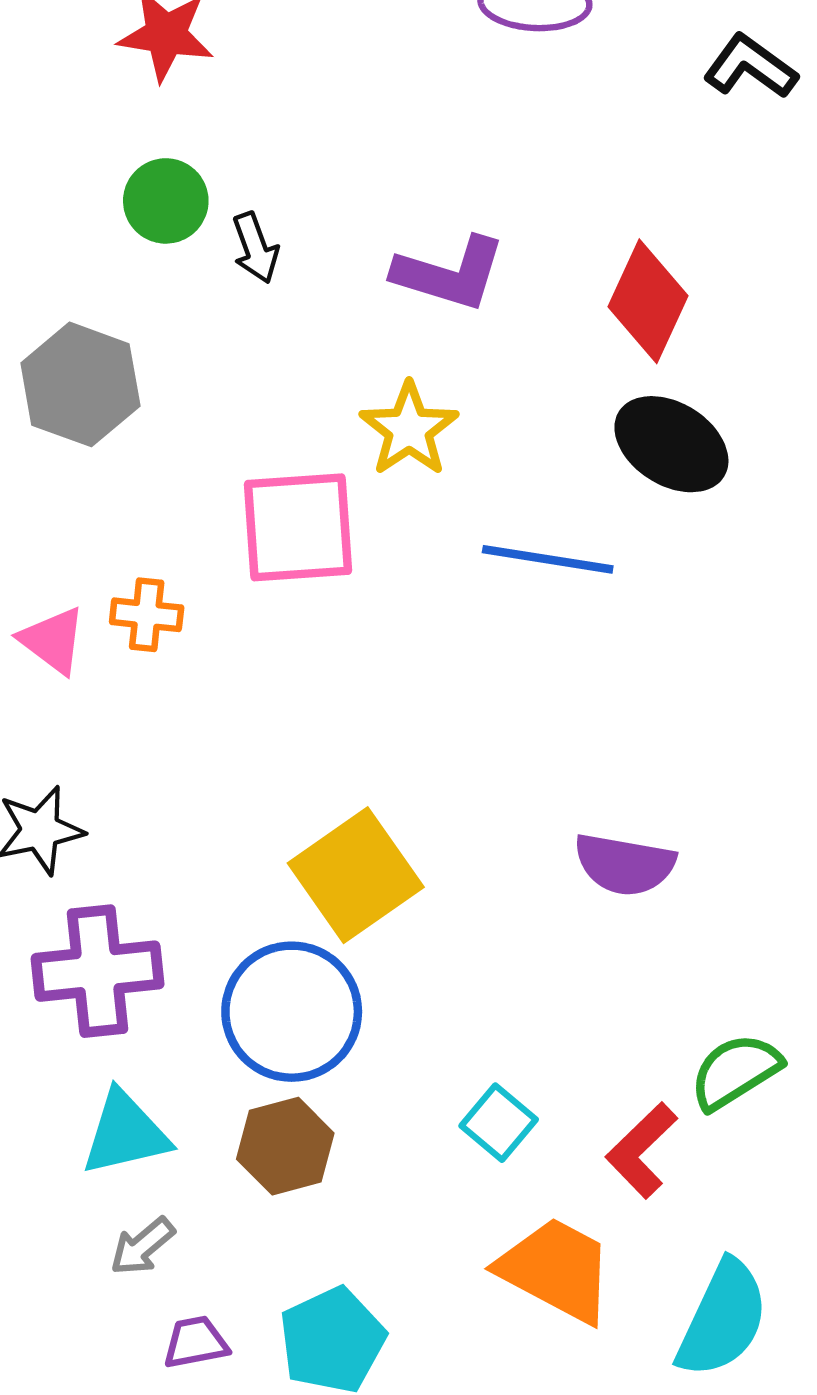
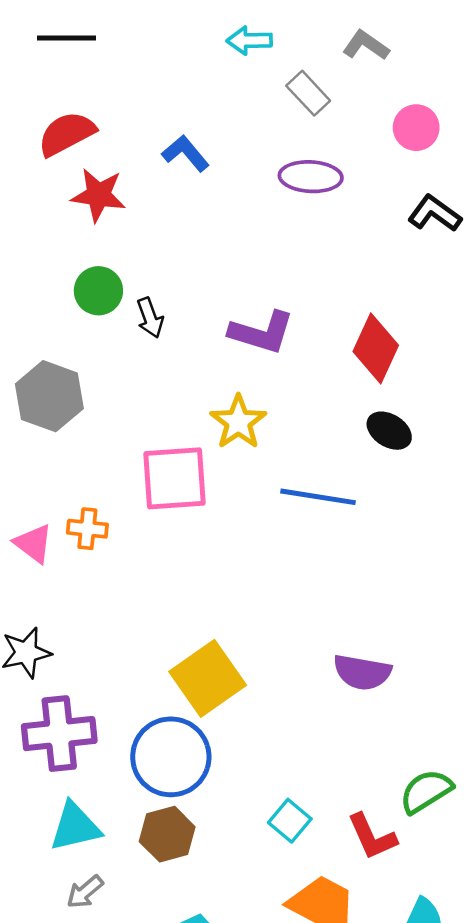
black ellipse: (671, 444) -> (389, 431), size x0.7
red L-shape: (642, 1150) -> (372, 837), turned -70

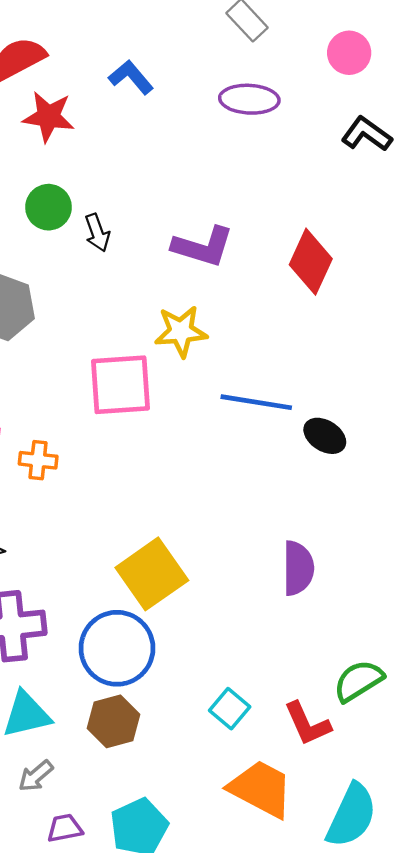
yellow star: (238, 422) -> (181, 331), turned 30
black ellipse: (389, 431) -> (325, 436), moved
orange cross: (87, 529) -> (38, 460), moved
purple semicircle: (362, 672) -> (298, 568), turned -100

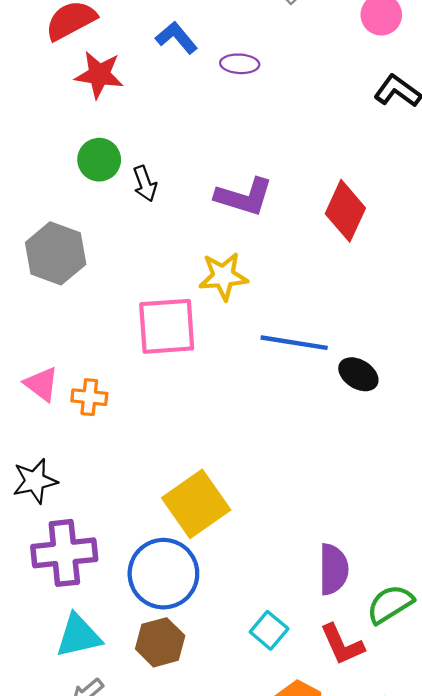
purple ellipse: (249, 99) -> (240, 64), moved, size x0.7
purple semicircle: (298, 568) -> (333, 569), moved

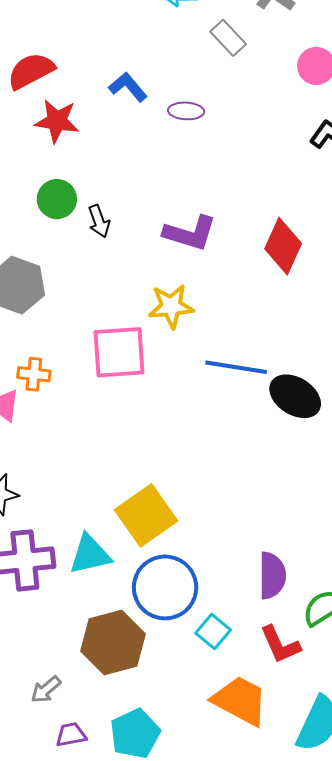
black ellipse: (358, 374) -> (295, 396), size x1.4
orange cross: (89, 397) -> (34, 374), moved
blue circle: (163, 574) -> (165, 587), moved
cyan triangle: (78, 636) -> (90, 554), moved
brown hexagon: (160, 642) -> (113, 643), size x1.4

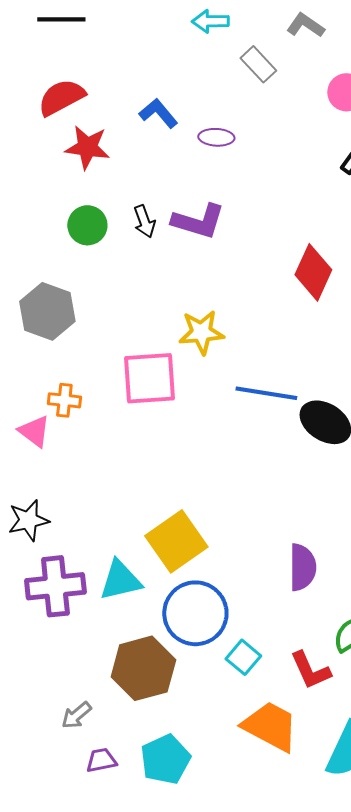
black arrow: (99, 221) -> (144, 221), moved
purple L-shape: (190, 233) -> (198, 221), moved
purple semicircle: (272, 575) -> (302, 567), moved

